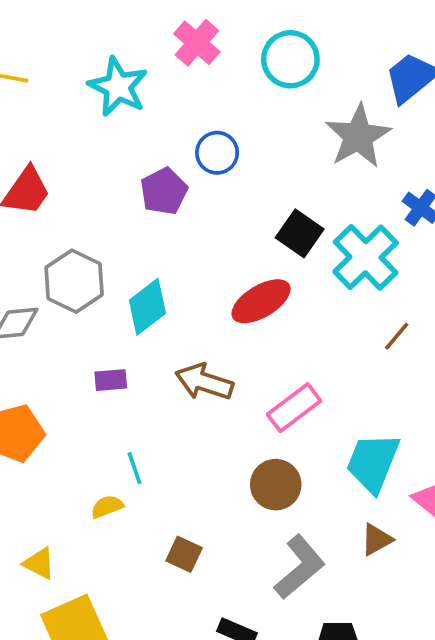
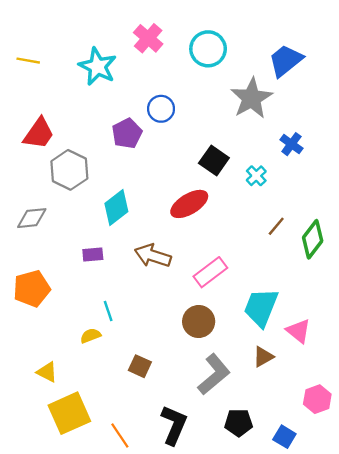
cyan cross: (366, 257) -> (256, 176), size x0.5
gray hexagon: (74, 281) -> (69, 170), moved

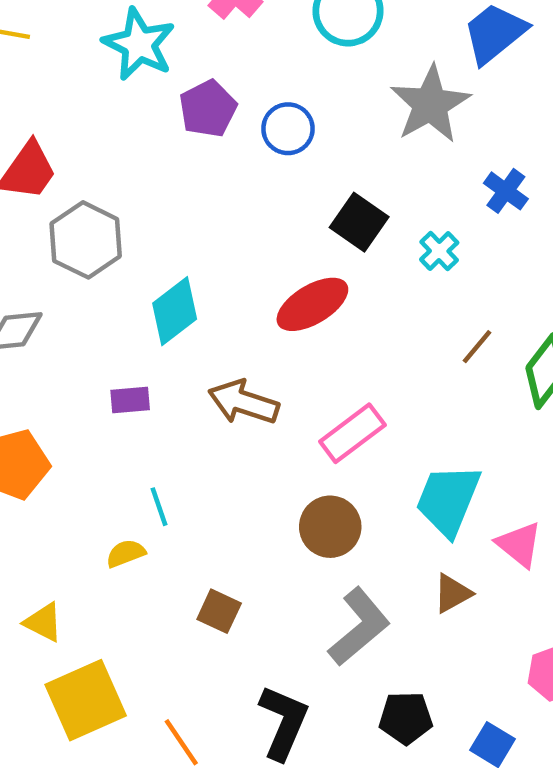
blue circle: (161, 109) -> (288, 129), moved
purple pentagon: (127, 133) -> (208, 109), moved

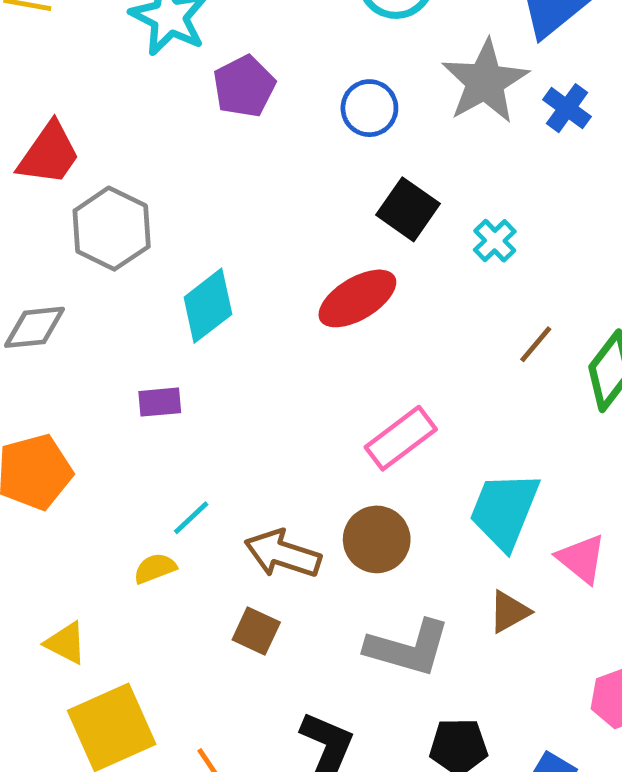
blue circle: (288, 129) -> (369, 108), moved
blue cross: (506, 191) -> (567, 108), moved
brown arrow: (244, 402) -> (283, 554), moved
cyan line: (159, 507) -> (191, 518), turned 66
gray L-shape: (359, 627) -> (408, 648), turned 56

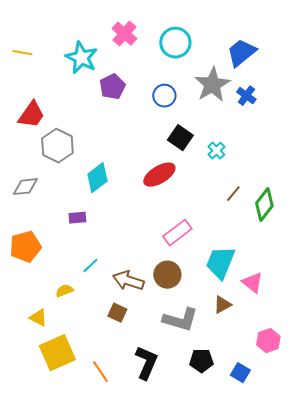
yellow semicircle: (155, 568) -> (64, 291), moved

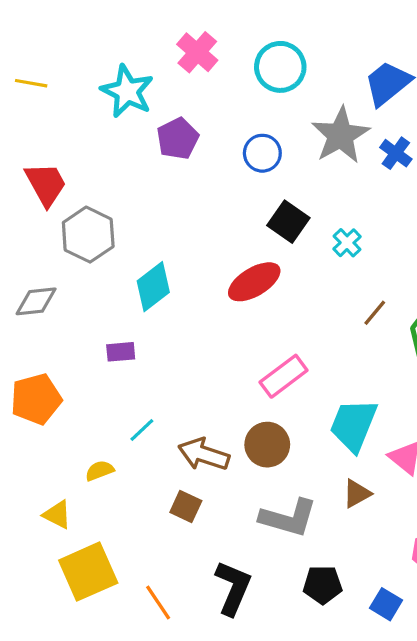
red trapezoid: (31, 115) -> (46, 184), turned -64

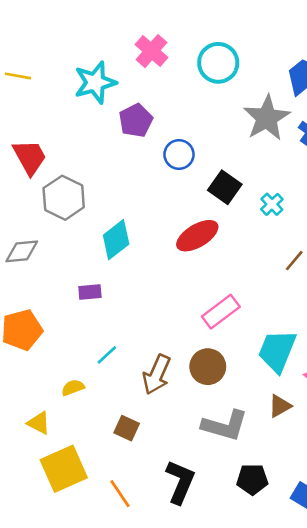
cyan star: (127, 91) -> (95, 82), turned 30
blue circle: (262, 153) -> (179, 155), moved
brown arrow: (204, 454) -> (157, 374), turned -84
brown square: (186, 506) -> (127, 428), moved

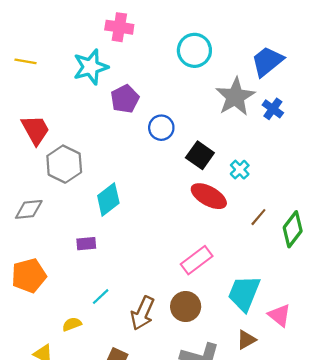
pink cross: (151, 51) -> (119, 27), moved, turned -32
red ellipse: (197, 236) -> (209, 196), moved, turned 60

